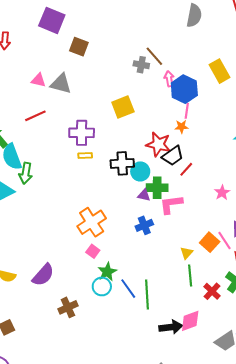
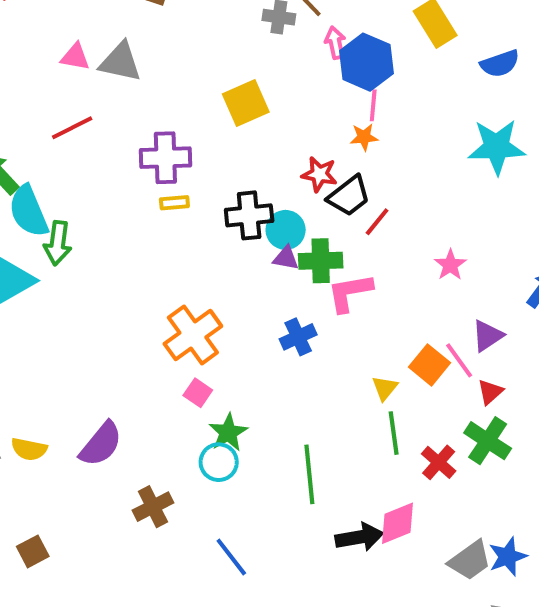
red star: (158, 144) -> (319, 174), size x0.7
purple triangle: (144, 195) -> (286, 258), moved
blue line: (128, 289) -> (231, 557), moved

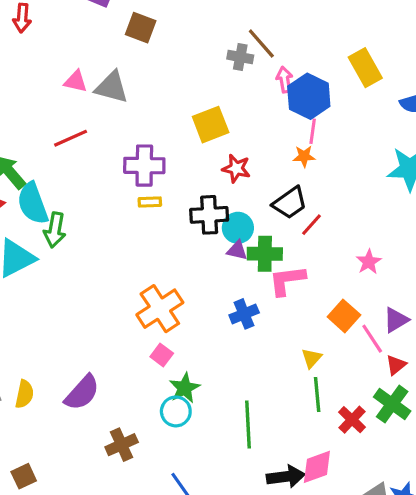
red star: (319, 174) -> (236, 168), moved
orange square: (430, 365) -> (344, 316), moved
yellow semicircle: (29, 449) -> (24, 394), turned -92

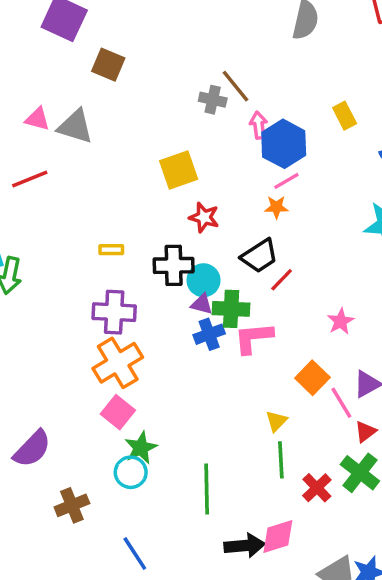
yellow rectangle: (365, 68) -> (345, 116), size x0.7
pink line: (313, 131) -> (286, 181), turned 50
purple cross: (144, 166) -> (114, 312), moved
blue cross: (244, 314) -> (209, 334), moved
pink square: (162, 355) -> (118, 412), size x1.4

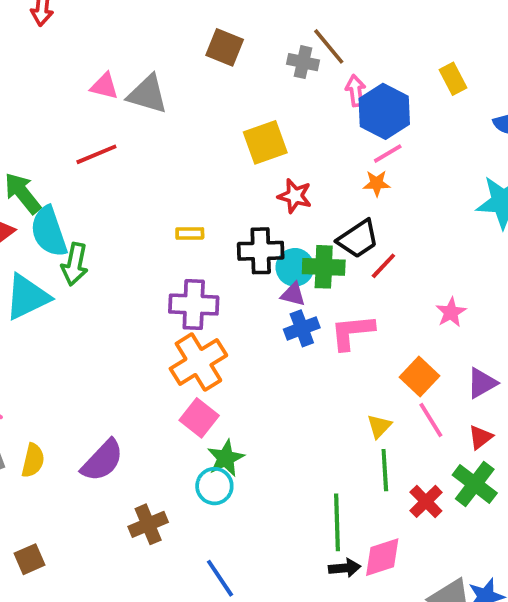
brown square: (108, 65) -> (225, 47), moved
green cross: (231, 309) -> (324, 267), moved
pink line: (341, 403) -> (431, 420), moved
green line: (207, 489) -> (337, 522), moved
black arrow: (245, 546) -> (345, 568), size x0.7

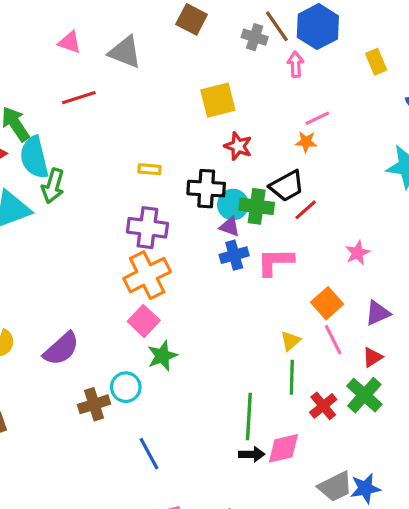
pink triangle: (104, 86) -> (70, 42), moved
blue hexagon: (384, 111) -> (318, 27), moved
cyan circle: (214, 486) -> (126, 387), moved

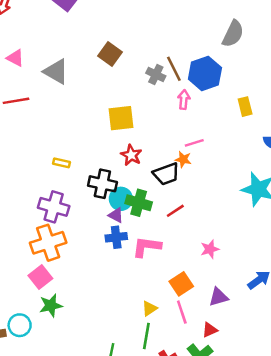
black trapezoid: (287, 186) -> (166, 174), moved

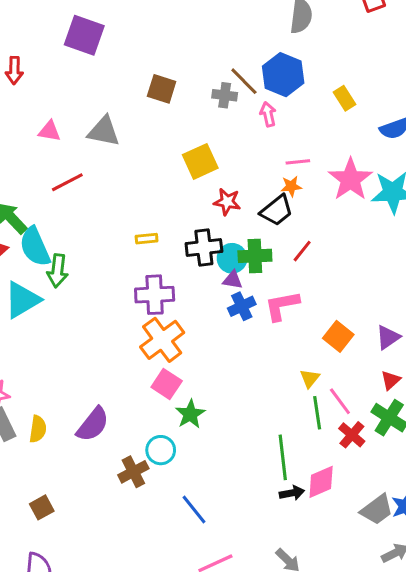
pink line: (194, 143) -> (298, 162), turned 30
pink star: (210, 249) -> (350, 179), moved, size x1.8
pink line: (182, 312) -> (340, 401), moved

